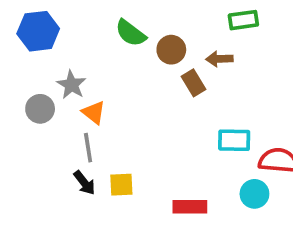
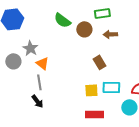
green rectangle: (243, 20) -> (102, 13), moved
brown rectangle: (193, 83) -> (99, 62), moved
cyan rectangle: (234, 140) -> (111, 87), moved
yellow square: (121, 185) -> (91, 90), moved

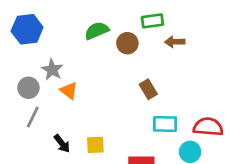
green semicircle: (62, 20) -> (97, 31), turned 120
brown arrow: (110, 34) -> (175, 42), moved
gray line: (39, 82) -> (33, 117), moved, turned 35
yellow square: (91, 90) -> (95, 145), moved

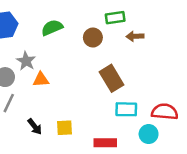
green semicircle: (97, 31) -> (52, 28), moved
brown rectangle: (148, 89) -> (111, 78), size x1.5
orange triangle: (69, 91) -> (41, 80), turned -42

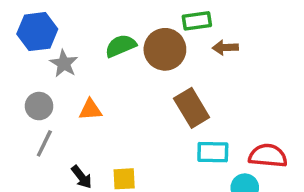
green semicircle: (52, 28) -> (121, 46), moved
brown circle: (93, 38) -> (165, 49), size x1.5
gray star: (26, 61) -> (64, 63), moved

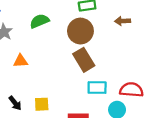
brown arrow: (225, 48) -> (123, 21), moved
brown circle: (165, 49) -> (80, 31), moved

